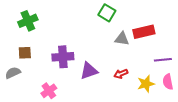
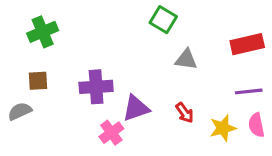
red rectangle: (144, 32) -> (247, 44), moved
red arrow: (121, 74) -> (185, 113), turned -104
pink cross: (49, 91) -> (111, 133), moved

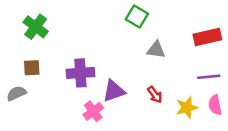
green cross: (43, 32) -> (36, 27), turned -30

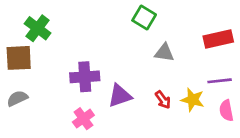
brown square: (32, 68) -> (19, 58), moved, size x1.5
yellow star: (187, 108) -> (193, 100), moved, turned 30
pink cross: (93, 111) -> (83, 119), moved

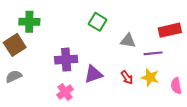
green square: (144, 17) -> (98, 22), moved
green cross: (38, 28) -> (29, 22), turned -36
brown square: (19, 58) -> (15, 45), turned -30
purple line: (220, 81) -> (153, 53), moved

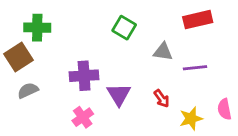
red rectangle: (170, 30) -> (198, 20), moved
purple triangle: (93, 74) -> (119, 94), turned -42
gray semicircle: (14, 76) -> (28, 90), moved
yellow star: (150, 77) -> (191, 119), moved, turned -30

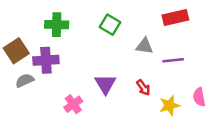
green cross: (37, 28) -> (57, 25), moved
purple cross: (84, 76) -> (46, 60), moved

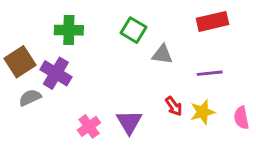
gray triangle: (145, 46) -> (162, 55), moved
purple cross: (46, 60) -> (56, 73), turned 35
purple triangle: (105, 84) -> (129, 122), moved
yellow star: (169, 105) -> (203, 112), moved

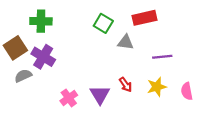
red rectangle: (213, 21) -> (144, 18), moved
green cross: (69, 30) -> (41, 21), moved
red arrow: (174, 106) -> (126, 85), moved

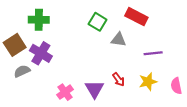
red rectangle: (144, 18) -> (136, 17), turned 40

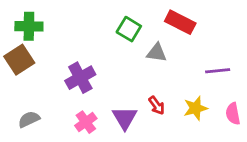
green cross: (39, 20) -> (29, 26), moved
purple cross: (41, 53) -> (80, 78), moved, turned 30
purple line: (153, 53) -> (218, 71), moved
gray semicircle: (22, 71) -> (29, 119), moved

